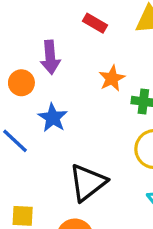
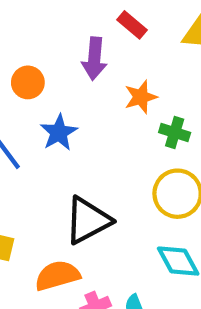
purple arrow: (50, 57) -> (94, 59), moved

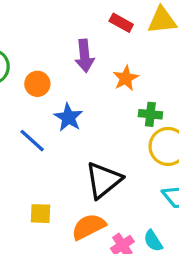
red rectangle: (132, 25) -> (121, 23), moved
green cross: (175, 132) -> (150, 114), moved

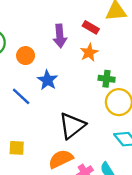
red rectangle: (121, 23) -> (91, 27), moved
yellow square: (41, 214) -> (17, 148), moved

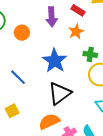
blue star: (47, 80) -> (55, 61), moved, size x1.4
blue line: (21, 96) -> (18, 77), moved
yellow square: (17, 148) -> (12, 111), turned -32

